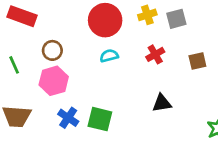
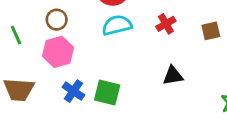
cyan semicircle: (109, 56) -> (117, 25), size x1.5

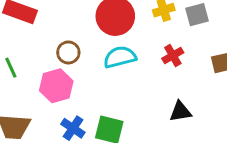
brown circle: (57, 20) -> (68, 52), moved

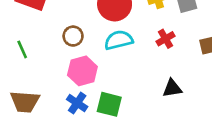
pink hexagon: (56, 86) -> (82, 71), moved

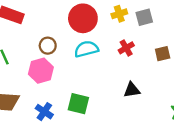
pink hexagon: (82, 71) -> (41, 71), moved
blue cross: (77, 103) -> (44, 112), moved

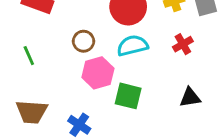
pink hexagon: (41, 71) -> (98, 73), moved
green square: (78, 104) -> (128, 96), moved

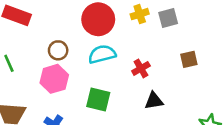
red cross: (183, 44) -> (141, 68), moved
pink hexagon: (98, 73) -> (54, 79), moved

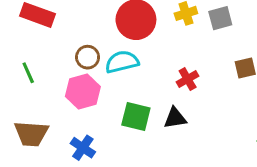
cyan semicircle: (102, 54) -> (122, 62), moved
black triangle: (154, 101) -> (175, 118), moved

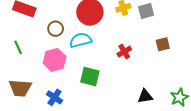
brown circle: (88, 57) -> (56, 29), moved
black triangle: (175, 118) -> (145, 96), moved

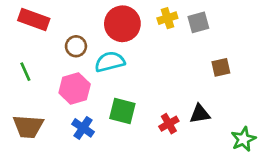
red cross: (124, 52) -> (169, 124), moved
black triangle: (145, 96) -> (200, 114), moved
blue cross: (55, 97) -> (83, 128), moved

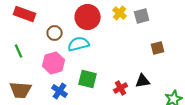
yellow cross: (167, 18) -> (120, 13), turned -32

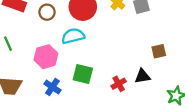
brown circle: (55, 33) -> (47, 12), moved
brown square: (158, 48) -> (159, 51), moved

